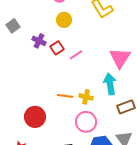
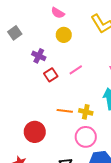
gray square: (13, 26) -> (15, 33), moved
red square: (57, 48) -> (51, 75), moved

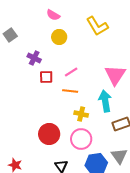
red square: (51, 75) -> (46, 77), turned 32
orange line: (65, 111) -> (70, 91), moved
red circle: (35, 132) -> (49, 134), moved

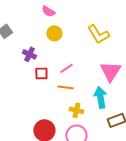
yellow L-shape: (97, 26) -> (98, 34), moved

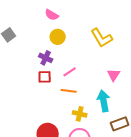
purple cross: (29, 54) -> (46, 58), moved
pink triangle: (110, 71) -> (114, 75), size x0.6

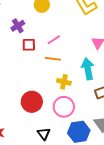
purple cross: (46, 58) -> (18, 26), moved, turned 32

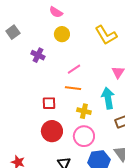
purple cross: (18, 26) -> (38, 55), turned -32
red square: (29, 45) -> (49, 103), moved

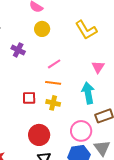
yellow cross: (84, 111) -> (53, 103), moved
red circle: (52, 131) -> (39, 135), moved
pink circle: (84, 136) -> (81, 131), moved

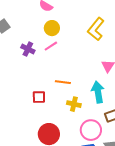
yellow L-shape: (86, 30) -> (96, 29), turned 70
pink line: (54, 64) -> (51, 46), moved
yellow cross: (53, 103) -> (74, 104), moved

